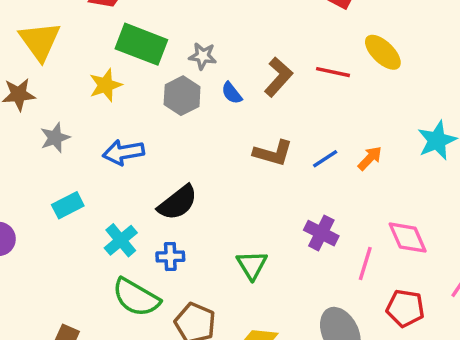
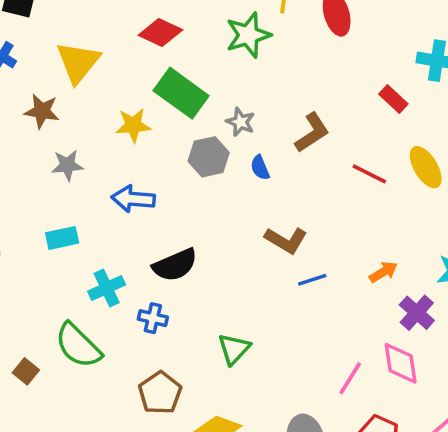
brown L-shape: (278, 77) -> (312, 133), moved
blue line: (325, 159) -> (312, 280), moved
purple cross: (321, 233) -> (417, 313), moved
green semicircle: (136, 297) -> (78, 346), moved

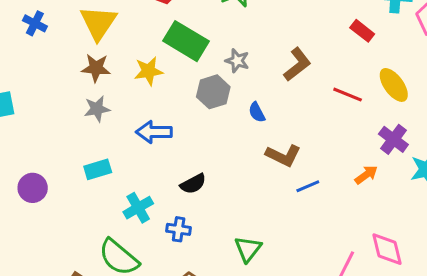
brown star: (42, 111) -> (96, 68), moved
blue semicircle: (260, 168) -> (257, 112), moved
black semicircle: (175, 265) -> (193, 184), size x0.7
purple cross: (417, 313) -> (393, 139), moved

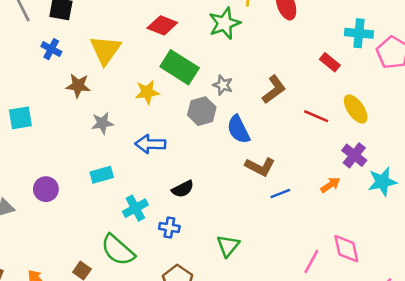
brown star: (96, 68) -> (78, 86), moved
blue semicircle: (257, 112) -> (238, 129), size x1.6

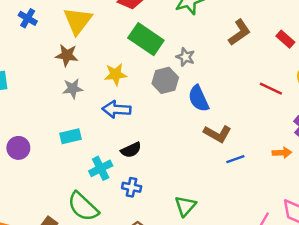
brown star: (78, 86) -> (67, 55), moved
brown L-shape: (274, 90) -> (239, 32), moved
yellow star: (147, 92) -> (116, 74), moved
orange arrow: (330, 185) -> (282, 153), turned 30
black semicircle: (183, 189) -> (131, 150), moved

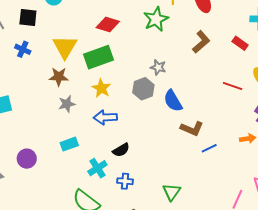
green rectangle: (146, 39) -> (99, 57), moved, turned -48
yellow star: (116, 74) -> (101, 88), turned -30

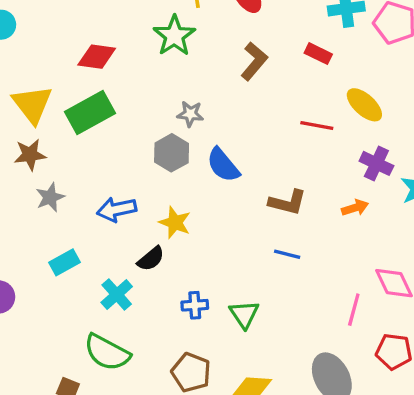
yellow star: (101, 88) -> (175, 223), moved
brown L-shape: (192, 129) -> (288, 202), moved
blue line: (209, 148) -> (287, 254), moved, turned 49
blue cross: (125, 181) -> (195, 305), moved

